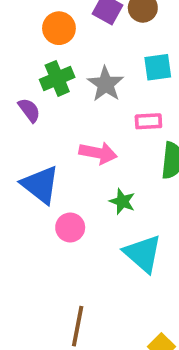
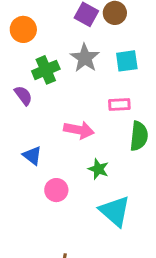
orange circle: (59, 28) -> (23, 29), moved
gray star: (106, 84) -> (85, 58), moved
blue triangle: (40, 185) -> (32, 156), size x0.6

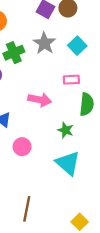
cyan square: (127, 61) -> (77, 46), turned -36
green star: (98, 169) -> (66, 130), moved

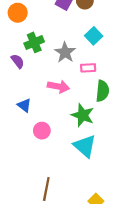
gray star: (44, 43) -> (65, 52), moved
green star: (66, 130) -> (83, 115), size x1.5

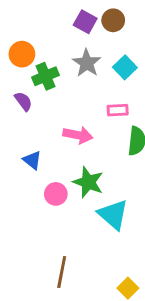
orange circle: (18, 13) -> (22, 54), moved
gray star: (65, 52) -> (87, 63), moved
green star: (83, 115) -> (88, 182), moved

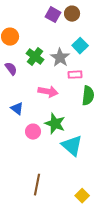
gray star: (87, 63) -> (60, 58), moved
green cross: (45, 76) -> (35, 57), moved, turned -30

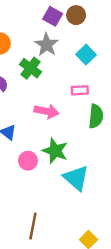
gray star: (60, 58) -> (46, 45), moved

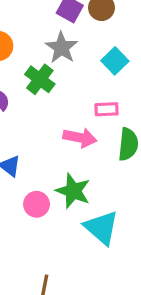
pink arrow: (46, 111) -> (80, 138), moved

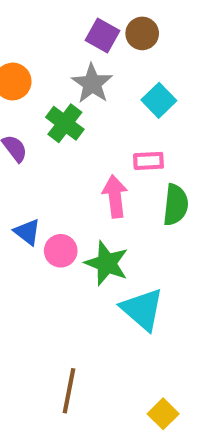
pink arrow: (80, 138) -> (115, 196), turned -108
pink circle: (37, 204) -> (61, 251), moved

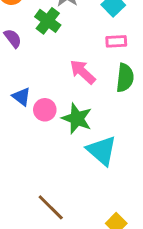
pink rectangle: (148, 161) -> (116, 41), moved
pink arrow: (115, 196) -> (83, 72), turned -40
brown line: (69, 391) -> (51, 207), turned -56

